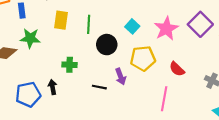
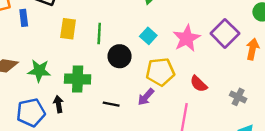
green star: (30, 38) -> (39, 71), moved
green cross: (70, 65) -> (78, 79), size x1.5
purple arrow: (121, 76) -> (146, 97), moved, turned 63

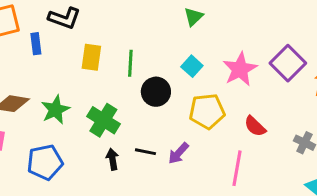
green star: (39, 71) -> (55, 110), turned -30
green cross: (78, 79) -> (103, 120), turned 30
purple arrow: (146, 97) -> (178, 153), moved
black arrow: (58, 104) -> (112, 159), moved

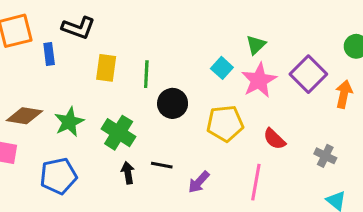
green triangle: (193, 17) -> (256, 45), moved
cyan square: (192, 66) -> (222, 68), moved
purple arrow: (178, 153) -> (199, 182), moved

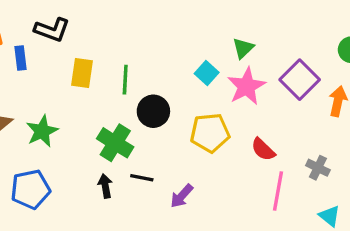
green cross: (119, 133) -> (115, 143), moved
pink line: (256, 182) -> (278, 191), moved

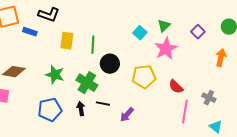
blue rectangle: (20, 58) -> (30, 32), turned -64
cyan square: (207, 73) -> (140, 33), moved
purple square: (300, 80) -> (198, 32), moved, size x0.6
green star: (42, 131) -> (55, 75), moved, turned -30
blue pentagon: (30, 189) -> (50, 110), moved

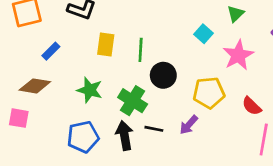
green triangle: (164, 26) -> (236, 14), moved
blue rectangle: (30, 32) -> (51, 51), moved, turned -64
black arrow: (81, 109) -> (124, 136), size x1.5
purple arrow: (127, 115) -> (189, 125), moved

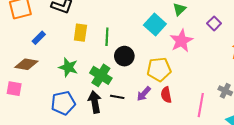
cyan square: (203, 34) -> (155, 24), size x1.5
red semicircle: (252, 106) -> (166, 95), moved, turned 35

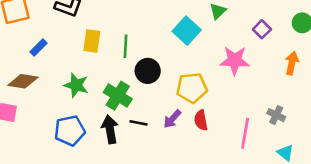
pink star: (181, 41) -> (235, 61), moved, turned 30

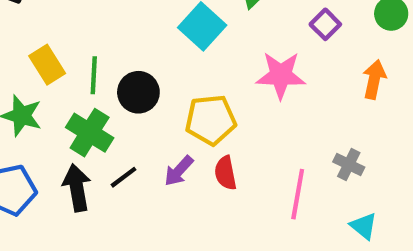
yellow rectangle: (92, 41) -> (47, 65), moved, turned -40
green line: (126, 46) -> (94, 75), moved
black line: (139, 123) -> (124, 177), turned -48

